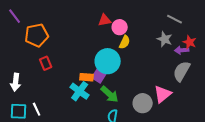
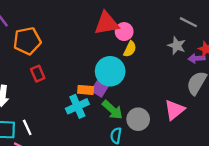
red triangle: (105, 20) -> (107, 23), size x1.6
cyan cross: (80, 91) -> (77, 106), turned 30
gray circle: (143, 103) -> (138, 119), moved

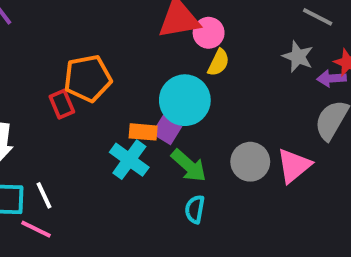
orange pentagon: (27, 41) -> (88, 78), moved
cyan cross: (77, 106) -> (129, 160), turned -30
gray circle: (138, 119) -> (250, 162), moved

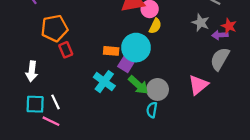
orange pentagon: (88, 78) -> (54, 28), moved
orange rectangle: (143, 132) -> (111, 51), moved
gray circle: (250, 162) -> (158, 89), moved
cyan semicircle: (195, 209) -> (152, 110), moved

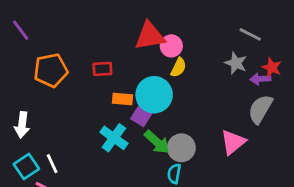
red rectangle: (66, 50) -> (102, 69), moved, turned -70
cyan square: (35, 104) -> (26, 166), turned -36

